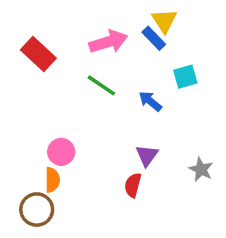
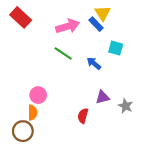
red rectangle: (38, 54) -> (21, 17), moved
cyan square: (185, 77) -> (116, 48), turned 32
purple triangle: (147, 155) -> (103, 97), moved, turned 40

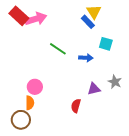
pink arrow: (68, 26) -> (36, 19), moved
blue arrow: (94, 63) -> (86, 58), turned 144
gray star: (125, 106) -> (115, 82), moved

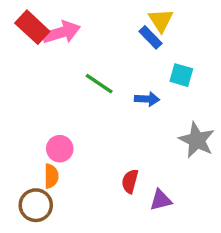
gray star: (115, 82) -> (197, 140), size x1.5
purple triangle: (94, 89) -> (161, 200), moved

